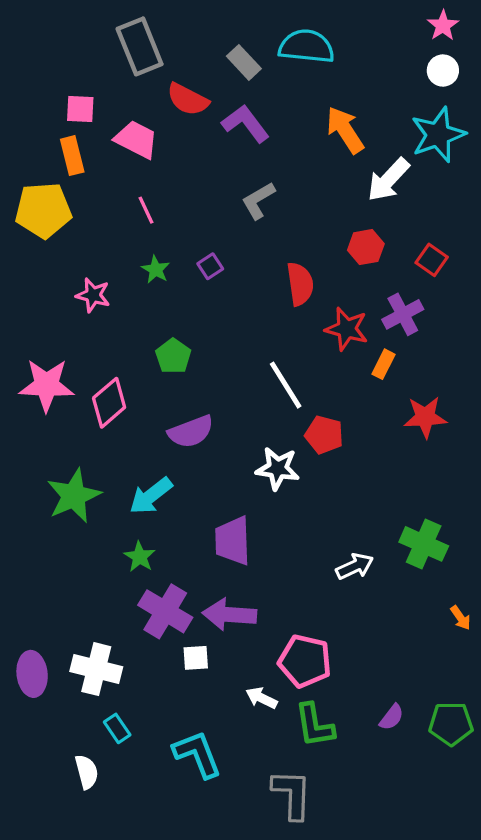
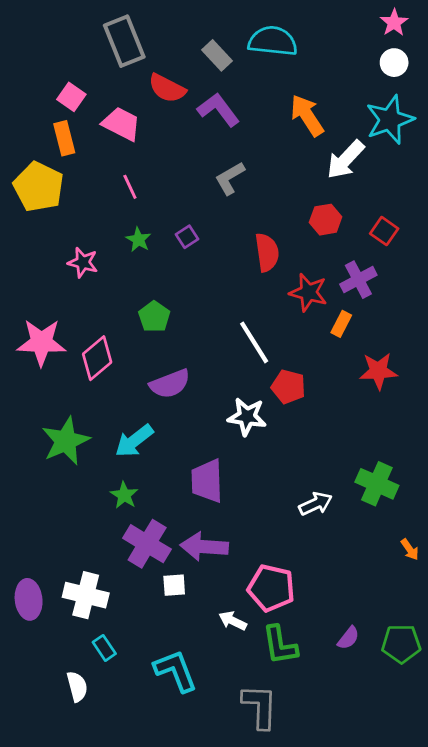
pink square: (80, 109) -> (71, 97), turned 32
yellow pentagon: (43, 210) -> (39, 187), turned 30

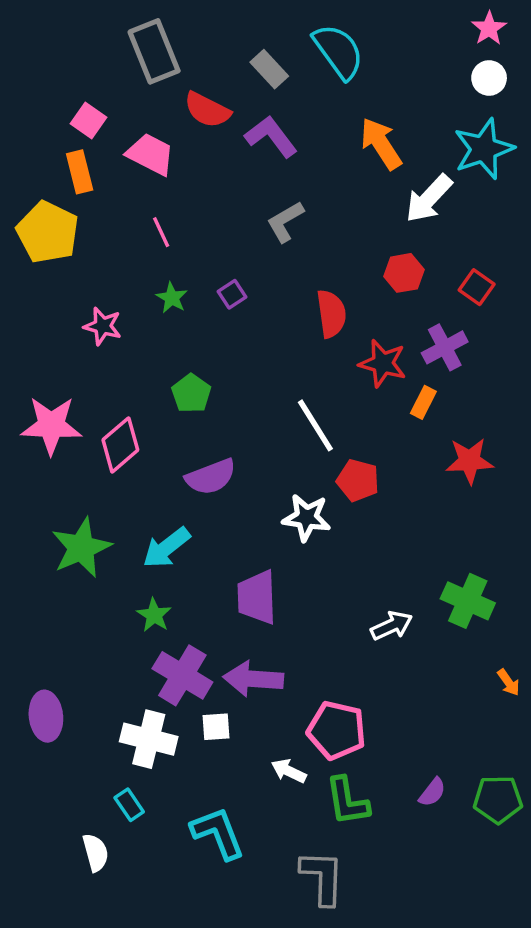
cyan semicircle: (273, 41) -> (338, 51), turned 48
white cross: (86, 595) -> (149, 739), moved
purple ellipse: (29, 599) -> (46, 716), moved

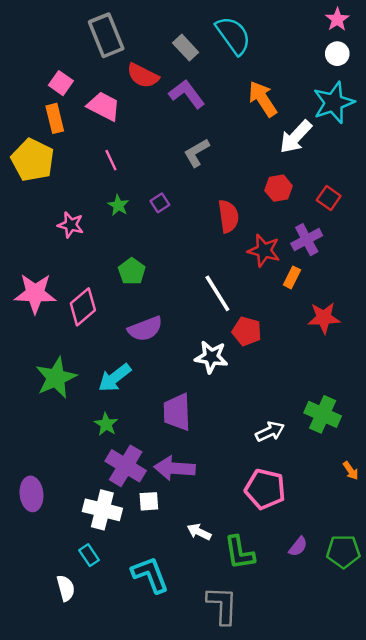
pink pentagon: (337, 730) -> (265, 489), moved

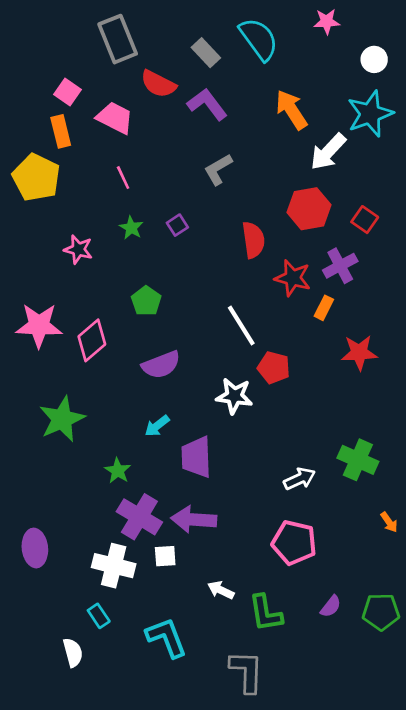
pink star: (337, 19) -> (327, 21), moved, turned 30
red hexagon: (279, 188) -> (309, 209), size x1.4
cyan arrow: (115, 378) -> (157, 426), moved, size x0.7

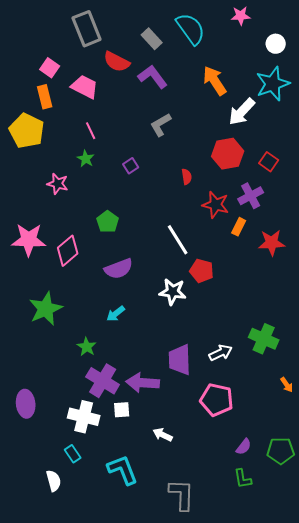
green star: (131, 228) -> (86, 159), moved
red semicircle: (253, 240) -> (187, 177), size x0.6
red star: (359, 353) -> (272, 243), moved
purple trapezoid: (196, 457) -> (180, 360), moved
green L-shape: (266, 613) -> (243, 479), moved, size x0.7

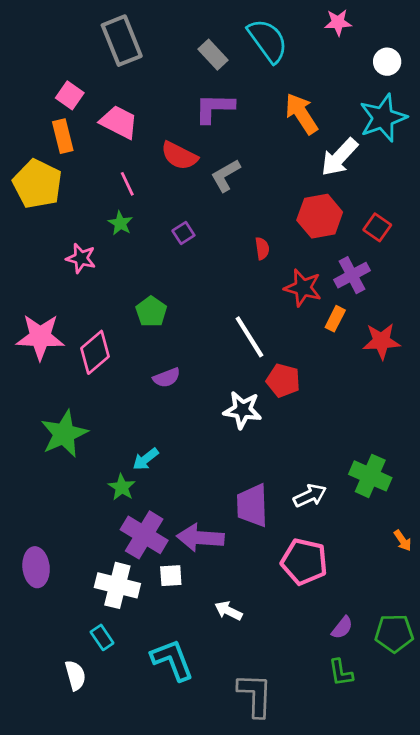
red semicircle: (117, 62) -> (179, 156), moved
purple L-shape: (153, 77) -> (214, 108), turned -52
purple semicircle: (119, 269) -> (167, 378), size x0.7
cyan arrow: (116, 314) -> (146, 459), moved

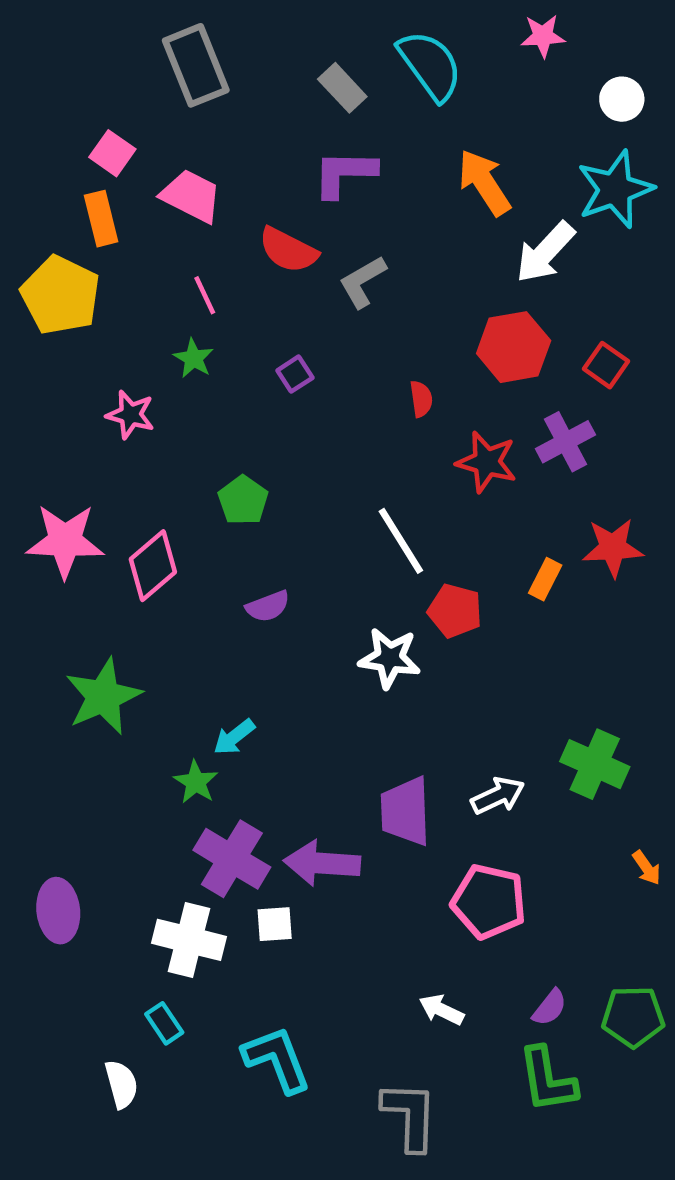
orange rectangle: (335, 319) -> (545, 579), moved
white arrow: (228, 611) -> (441, 1010), moved
green L-shape: (341, 673) -> (547, 1080), size x1.5

